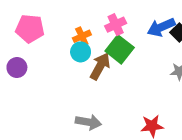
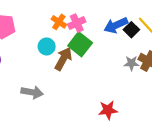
orange cross: (82, 36) -> (59, 22), moved, turned -32
gray arrow: (88, 122) -> (32, 92), moved

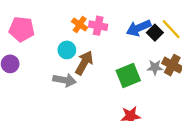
pink cross: (77, 23) -> (98, 26), turned 36
green square: (80, 44) -> (128, 75), moved, turned 30
gray arrow: (32, 92) -> (65, 80), moved

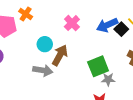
orange cross: (80, 25) -> (26, 14), moved
pink cross: (98, 26) -> (72, 23), turned 35
gray star: (155, 67) -> (108, 79), moved

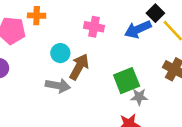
orange cross: (26, 14) -> (37, 16), turned -32
pink cross: (72, 23) -> (94, 27), turned -35
black square: (121, 29) -> (155, 13), moved

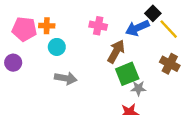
orange cross: (37, 16) -> (47, 26), moved
cyan circle: (60, 53) -> (57, 47), moved
brown arrow: (79, 67) -> (116, 51), moved

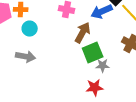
gray arrow: (66, 78) -> (26, 57), moved

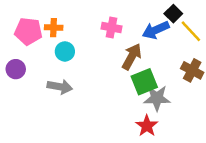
gray star: (103, 66) -> (157, 98), size x1.5
red star: (95, 88) -> (147, 126), turned -30

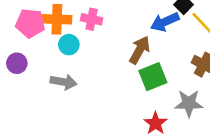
orange cross: (54, 28) -> (57, 19), size x1.5
pink cross: (112, 28) -> (92, 19), moved
gray star: (157, 98) -> (189, 103), moved

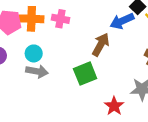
cyan circle: (69, 45) -> (34, 53), moved
green square: (153, 77) -> (85, 74), moved

